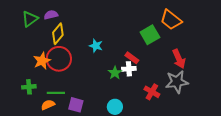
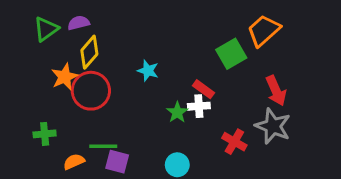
orange trapezoid: (171, 20) -> (264, 31), turned 100
orange star: (42, 61) -> (65, 77), moved
gray star: (177, 82) -> (273, 126), turned 30
green line: (56, 93) -> (103, 146), moved

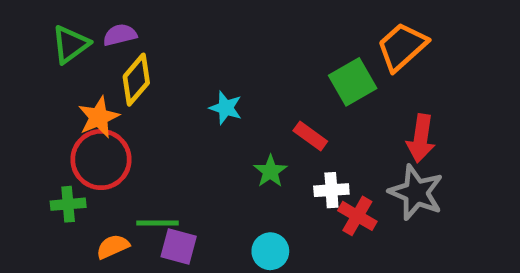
red circle: (91, 91) -> (101, 160), moved
red arrow: (276, 91) -> (421, 138), turned 32
white cross: (199, 106) -> (331, 190), moved

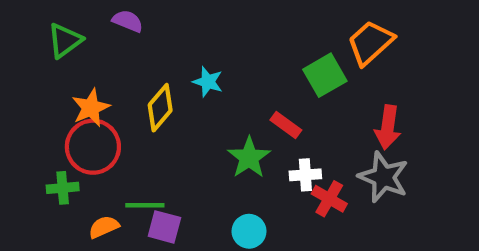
purple semicircle: (120, 35) -> (128, 21), moved, turned 36
yellow diamond: (136, 80) -> (160, 108), moved
cyan star: (226, 108) -> (208, 82), moved
green star: (270, 171) -> (249, 158), size x1.4

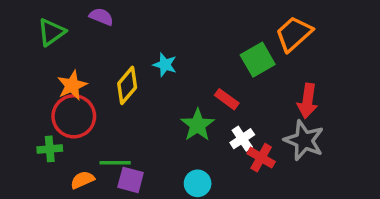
white cross: (305, 175) -> (242, 139), turned -30

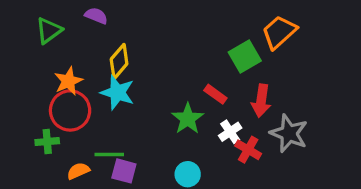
cyan star: (165, 65) -> (117, 93), moved, size x1.5
yellow diamond: (127, 85) -> (119, 61), moved
red arrow: (308, 101) -> (261, 101), moved

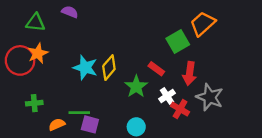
green triangle: (49, 30) -> (35, 23), turned 42
yellow diamond: (119, 61) -> (109, 68), moved
orange star: (68, 81) -> (38, 53), moved
red circle: (70, 110) -> (20, 60), moved

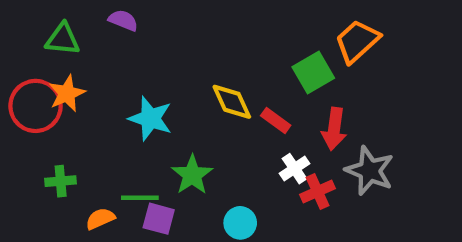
yellow diamond: (109, 68) -> (232, 102), moved, turned -65
green star: (136, 87) -> (192, 175), moved
red cross: (180, 109) -> (317, 192), turned 36

